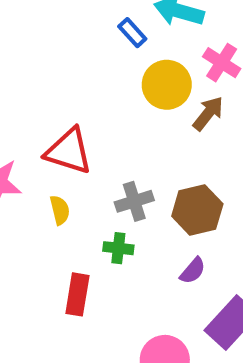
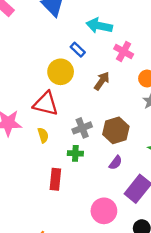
blue rectangle: (132, 33) -> (78, 50), moved
yellow circle: (167, 85) -> (61, 72), moved
brown arrow: (208, 113) -> (102, 81), moved

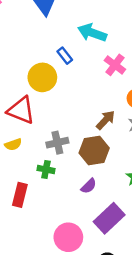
brown arrow: (102, 81) -> (106, 120), moved
yellow semicircle: (43, 135) -> (13, 144), turned 80

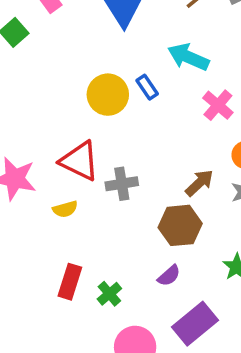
yellow circle: (42, 77) -> (108, 95), moved
gray cross: (57, 143) -> (122, 184), moved
green cross: (46, 169) -> (109, 294), moved, turned 35

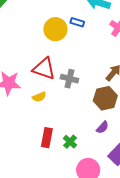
blue rectangle: (147, 87) -> (77, 22), turned -32
gray cross: (122, 184) -> (69, 79), turned 30

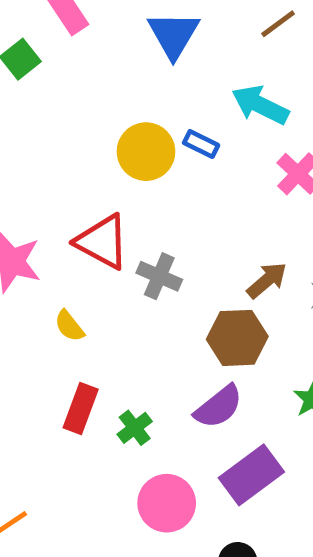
yellow semicircle: (39, 97) -> (69, 326), moved, turned 64
purple semicircle: (102, 127) -> (219, 407), size x1.5

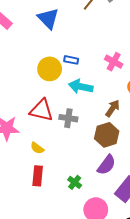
cyan arrow: (260, 105) -> (81, 87), moved
red rectangle: (81, 408) -> (38, 176), moved

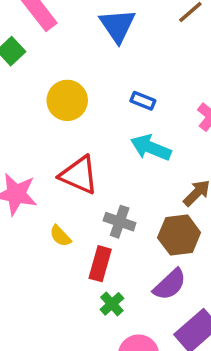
yellow circle: (50, 69) -> (67, 100), moved
gray cross: (68, 118) -> (120, 222), moved
red rectangle: (38, 176) -> (100, 264), moved

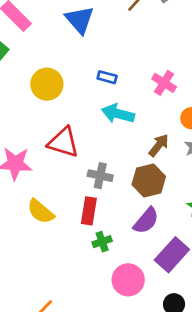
yellow semicircle: (60, 236) -> (41, 211), moved, size x1.5
green cross: (112, 304) -> (102, 242), turned 30

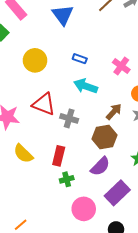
gray cross: (100, 176) -> (69, 118), moved

